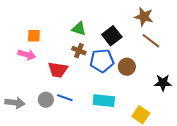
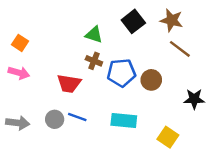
orange square: (34, 36) -> (20, 43), moved, turned 32
black square: (112, 36) -> (133, 21), moved
pink arrow: (27, 55) -> (19, 73), moved

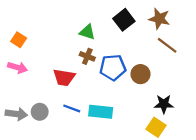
black star: (194, 99) -> (164, 104), moved
gray circle: (55, 119) -> (40, 112), moved
cyan rectangle: (124, 120) -> (101, 112), moved

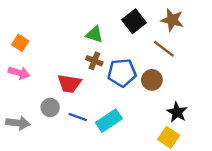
brown line: (167, 45) -> (164, 49), moved
black star: (164, 104) -> (177, 112), turned 30
gray circle: (40, 112) -> (50, 107), moved
cyan rectangle: (101, 112) -> (109, 121), turned -40

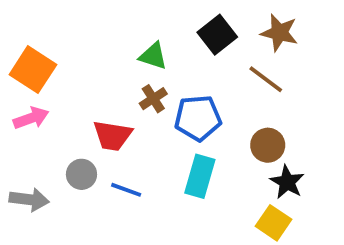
orange square: (20, 43) -> (33, 70), size x1.6
brown cross: (94, 61) -> (153, 99), turned 35
pink arrow: (19, 73) -> (31, 118), turned -36
brown circle: (152, 80) -> (268, 145), moved
cyan rectangle: (109, 121) -> (200, 176), moved, turned -40

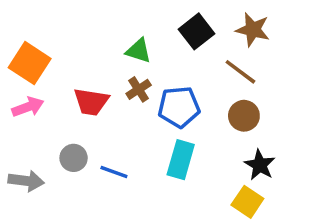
red trapezoid: (113, 135) -> (91, 102), moved
brown circle: (268, 145) -> (244, 116), moved

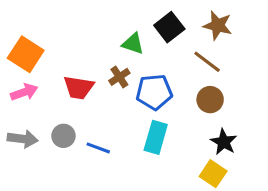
green triangle: (139, 51) -> (133, 44), moved
gray arrow: (26, 181) -> (23, 139), moved

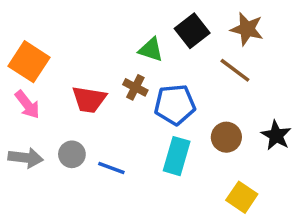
brown cross: (119, 77) -> (135, 87), turned -30
pink arrow: (24, 92) -> (27, 105), turned 72
brown circle: (210, 100) -> (226, 137), moved
black star: (224, 142) -> (276, 135), moved

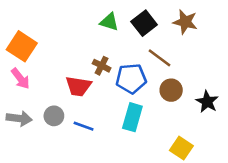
green triangle: (151, 50) -> (109, 22), moved
brown line: (235, 70) -> (160, 58), moved
red trapezoid: (89, 99) -> (78, 86), moved
brown circle: (226, 137) -> (171, 90), moved

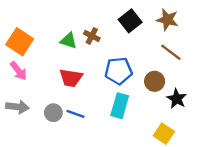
green triangle: (109, 22) -> (69, 41), moved
brown line: (160, 58) -> (171, 52), moved
brown cross: (102, 66) -> (92, 36), moved
black star: (207, 102) -> (177, 99), moved
gray circle: (54, 116) -> (53, 113), moved

